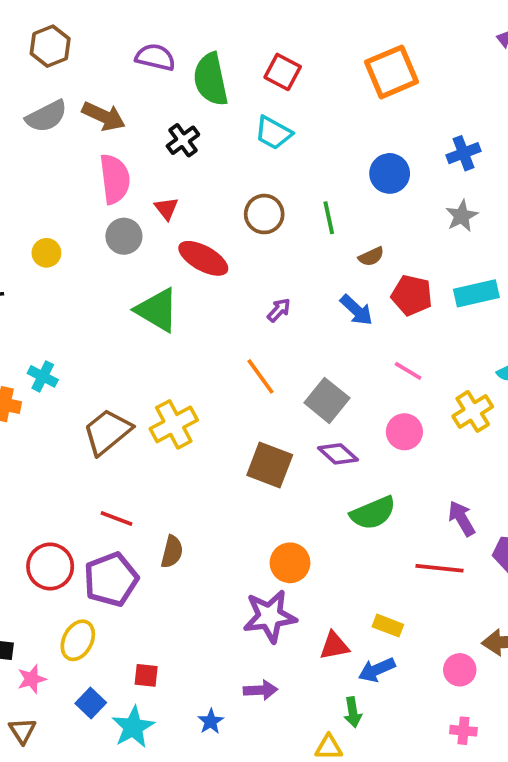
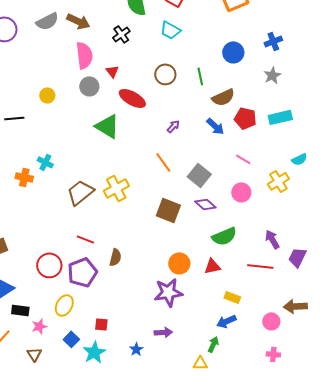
brown semicircle: (371, 256) -> (223, 97), size x1.6
red triangle: (334, 646) -> (212, 266), moved
green arrow: (353, 712) -> (213, 344), turned -147

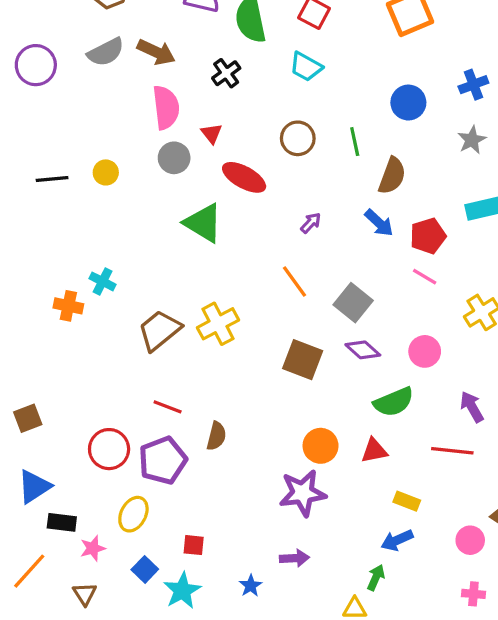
brown semicircle: (223, 97) -> (392, 176), turned -45
black line: (14, 118) -> (52, 179), moved
red pentagon: (245, 118) -> (428, 236), moved, turned -30
pink circle: (241, 192) -> (425, 351), moved

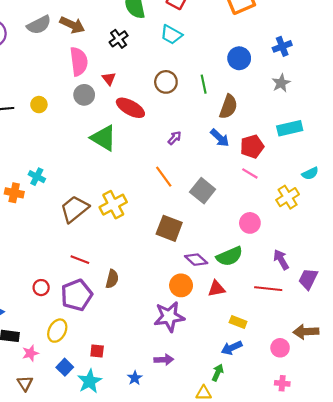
purple diamond: (363, 350) -> (196, 260), moved
red circle: (109, 449) -> (41, 288), size x0.6

